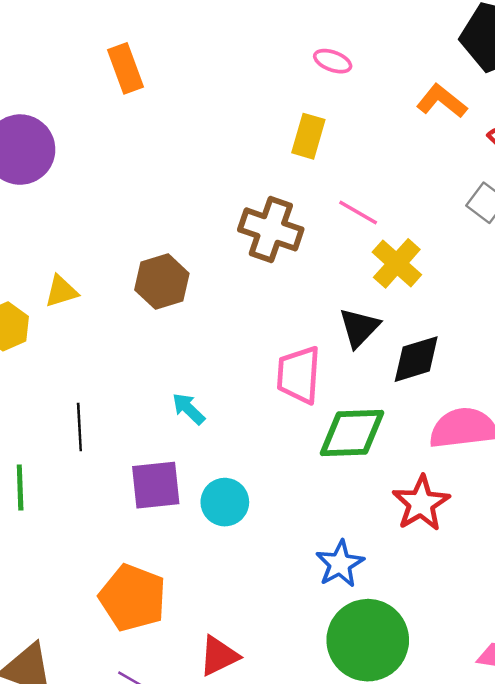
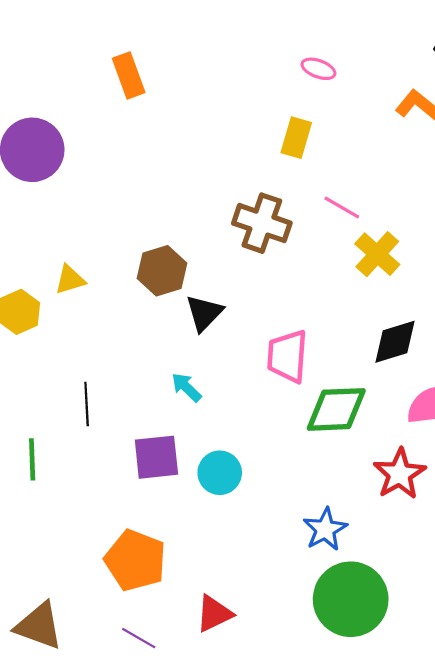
black triangle: (359, 328) -> (204, 313), moved

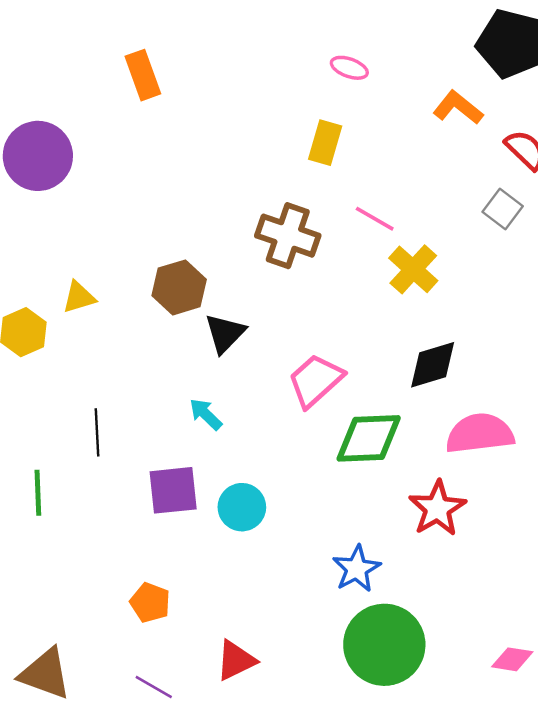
pink trapezoid: (287, 356) -> (316, 380), turned 44
orange pentagon: (135, 560) -> (150, 603), size x0.6

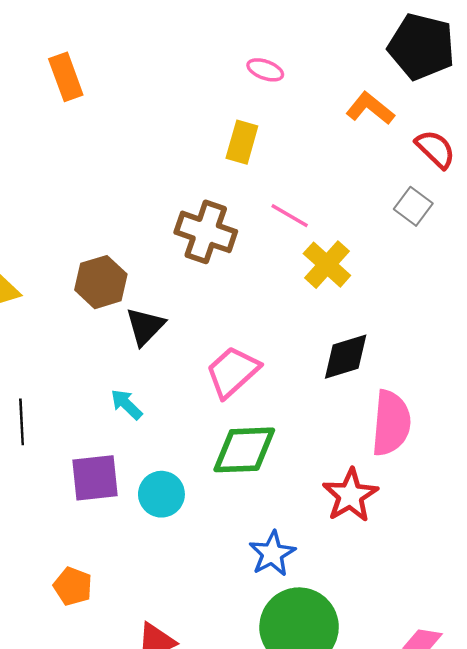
pink semicircle: (480, 434) -> (391, 423), turned 102
green diamond: (369, 438) -> (244, 450), moved

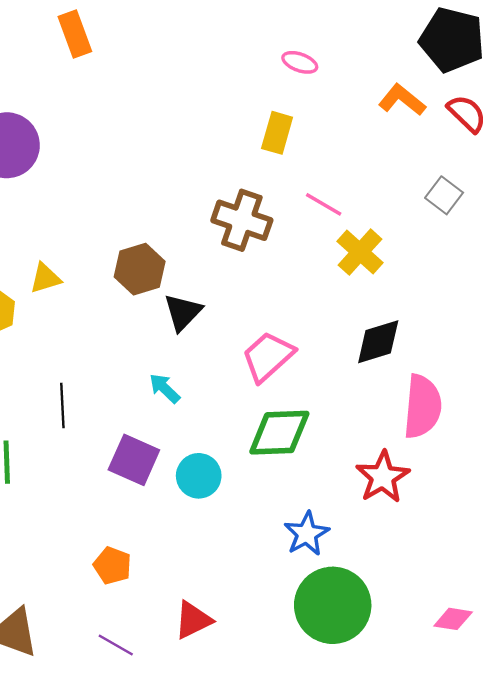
orange rectangle: (66, 77) -> (75, 34), moved
red semicircle: (435, 149) -> (467, 113), moved
purple square: (95, 478) -> (134, 460), turned 30

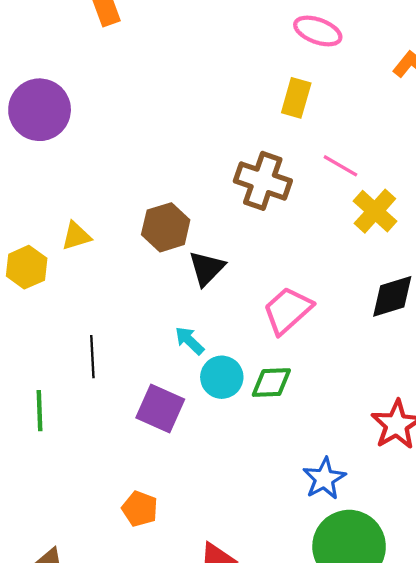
pink ellipse: (300, 62) -> (318, 31), size x1.4
green diamond: (279, 433) -> (271, 383), moved, size x0.7
cyan circle: (199, 476) -> (222, 377), moved

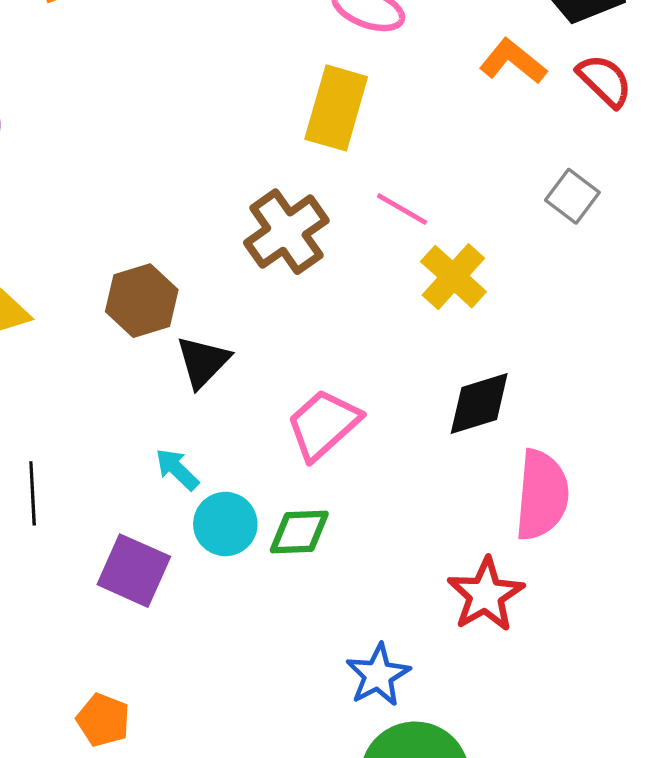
yellow rectangle: (296, 98) -> (336, 108), size x1.4
brown cross: (263, 181) -> (286, 232), turned 36

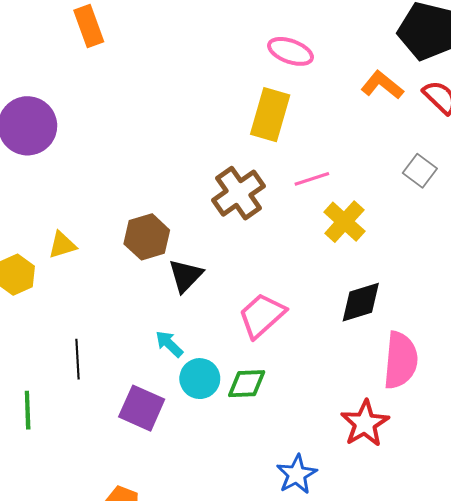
pink line: (402, 209) -> (312, 179), turned -48

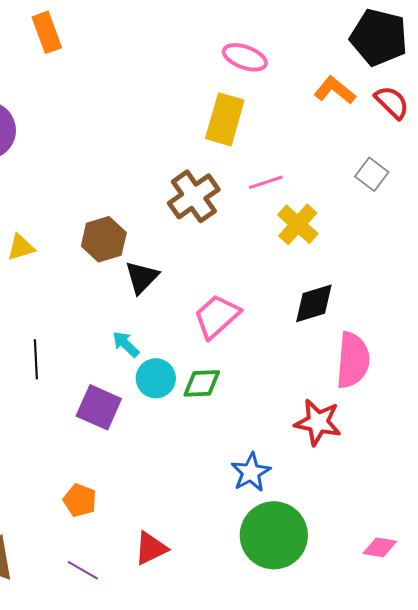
red star: (365, 423) -> (318, 422), turned -30

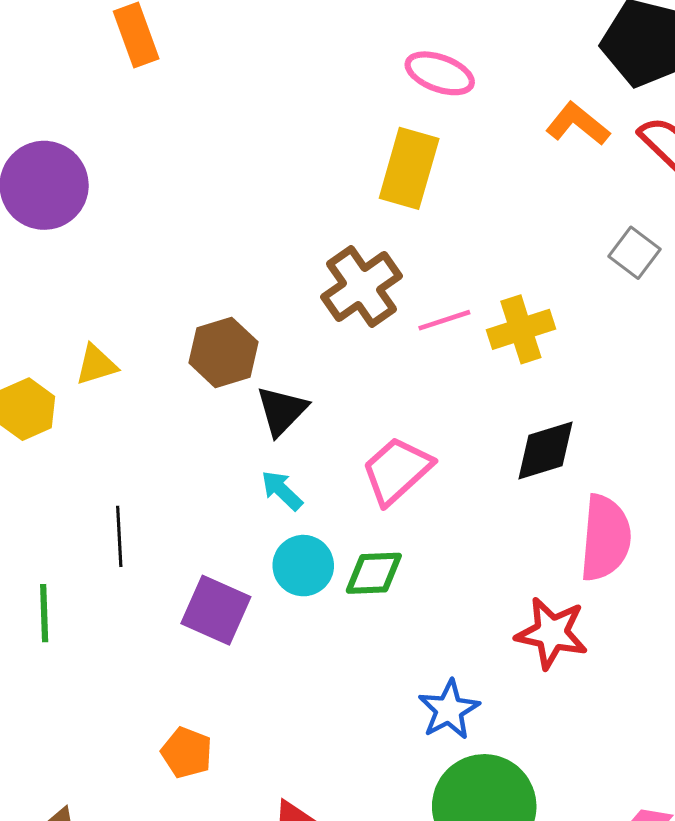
pink line: (266, 182) -> (444, 320), moved
yellow cross: (298, 224) -> (521, 329), turned 30
cyan arrow: (126, 344) -> (282, 490), moved

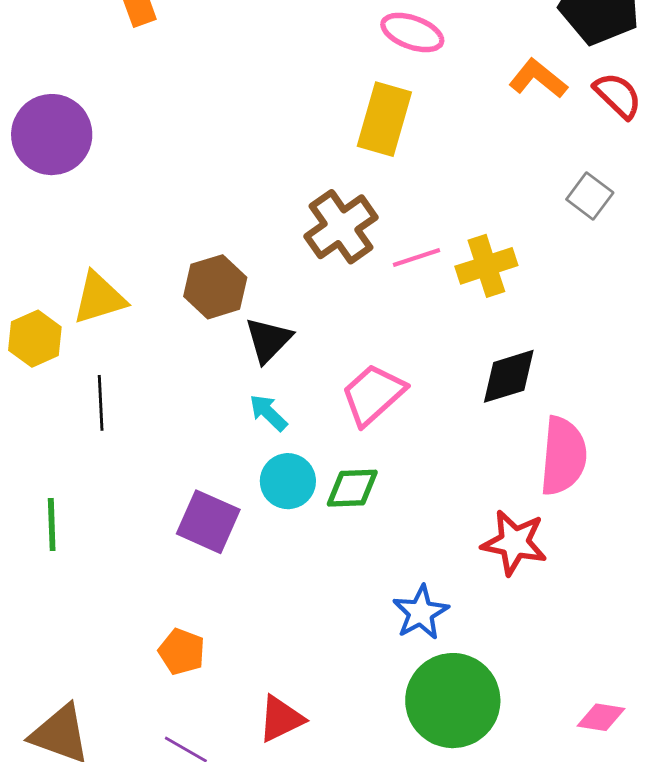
yellow triangle: (96, 365) -> (99, 298), size x1.4
black line: (119, 536) -> (101, 403), moved

